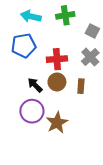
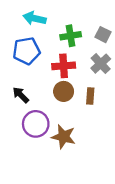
green cross: (65, 15) -> (71, 36), moved
black arrow: (35, 85) -> (21, 95), moved
brown star: (57, 123) -> (64, 137), turned -30

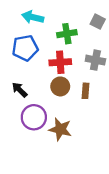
gray square: (103, 35) -> (98, 22), moved
gray cross: (101, 64) -> (95, 60), turned -36

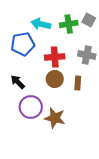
cyan arrow: (33, 17) -> (41, 24), moved
green cross: (67, 34) -> (69, 24), moved

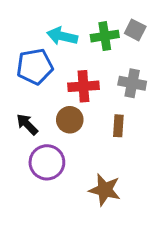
brown circle: (55, 79) -> (70, 120), moved
brown star: (55, 118) -> (105, 190), moved

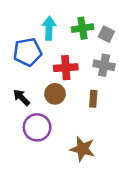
gray square: (135, 30) -> (106, 34), moved
cyan arrow: (62, 36) -> (49, 28), turned 80

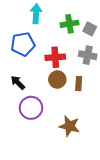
cyan arrow: (49, 28) -> (36, 14), moved
brown circle: (55, 94) -> (57, 79), moved

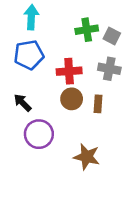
cyan arrow: (36, 14) -> (31, 17), moved

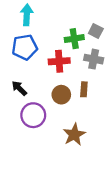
green cross: (87, 30) -> (74, 39), moved
brown circle: (72, 99) -> (61, 95), moved
brown star: (87, 157) -> (74, 135), turned 30

